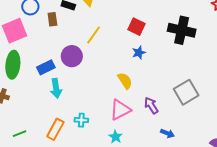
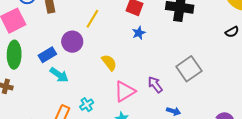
yellow semicircle: (125, 81) -> (109, 63), moved
cyan arrow: (56, 88) -> (59, 75), turned -42
cyan cross: (81, 120) -> (87, 105), turned -32

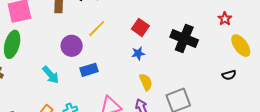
blue rectangle: (47, 55) -> (89, 70), moved
yellow semicircle: (109, 63) -> (146, 82), moved

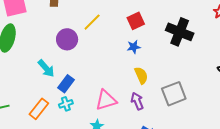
red square: (140, 27) -> (136, 21), turned 30
blue rectangle: (89, 70) -> (66, 84), moved, turned -36

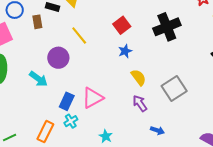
yellow line: (92, 22) -> (79, 36), turned -72
black cross: (180, 32) -> (167, 27), turned -32
cyan arrow: (46, 68) -> (38, 79), moved
pink triangle: (106, 100) -> (93, 98), moved

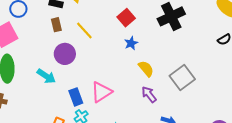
brown rectangle: (37, 22) -> (56, 25), moved
blue rectangle: (67, 101) -> (76, 97), turned -42

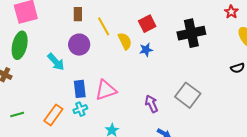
yellow semicircle: (146, 69) -> (125, 41), moved
gray square: (182, 78) -> (188, 95), turned -30

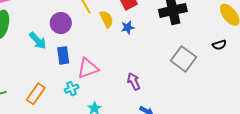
blue rectangle: (80, 89) -> (63, 55), moved
gray square: (188, 95) -> (184, 59), moved
cyan cross: (80, 109) -> (72, 89), moved

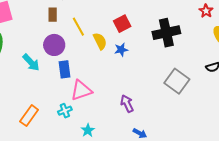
blue rectangle: (63, 55) -> (65, 69), moved

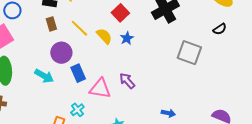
pink triangle: (81, 90) -> (100, 89), turned 45
purple arrow: (127, 104) -> (127, 81), moved
cyan cross: (65, 111) -> (77, 110), moved

